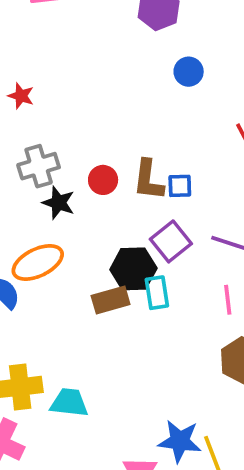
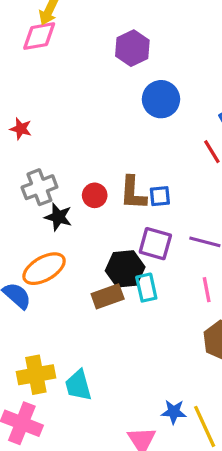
blue circle: (189, 72) -> (161, 99), size x1.5
purple square: (171, 241) -> (155, 244), turned -32
cyan trapezoid: (69, 403) -> (78, 385), turned -108
blue star: (180, 441) -> (174, 412), size x0.7

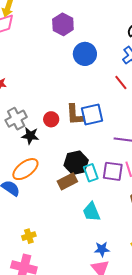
blue square: (160, 196) -> (92, 115), size x1.6
purple square: (155, 244) -> (113, 171), moved
yellow cross: (36, 375) -> (29, 236), size x0.6
cyan trapezoid: (78, 385) -> (91, 212), moved
blue star: (174, 412) -> (102, 249), moved

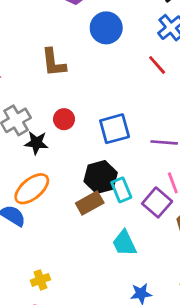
brown L-shape: (75, 115) -> (54, 63), moved
blue square: (92, 115) -> (115, 129), moved
purple square: (113, 171) -> (157, 202), moved, turned 35

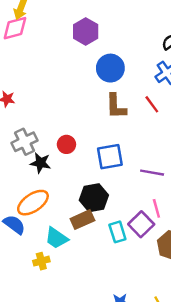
brown L-shape: (54, 63) -> (116, 106), moved
cyan rectangle: (121, 190) -> (117, 232), moved
cyan trapezoid: (124, 243) -> (56, 238), moved, turned -35
yellow cross: (40, 280) -> (41, 261), moved

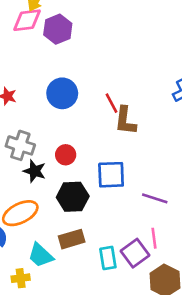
purple hexagon: (86, 31) -> (58, 29), moved
blue circle: (110, 68) -> (62, 93), moved
red line: (152, 104) -> (112, 103), moved
gray cross: (25, 142) -> (20, 145), turned 35
black hexagon: (94, 198) -> (73, 197), moved

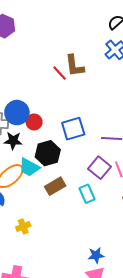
blue circle: (62, 93) -> (17, 113), moved
brown L-shape: (125, 121) -> (75, 66), moved
purple square: (135, 253) -> (99, 168), moved
cyan trapezoid: (41, 255) -> (29, 167), moved

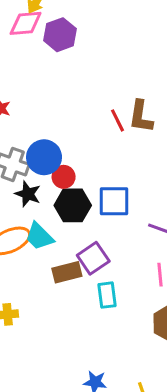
black hexagon: (48, 153) -> (73, 205), moved
purple square: (99, 168) -> (93, 258), moved

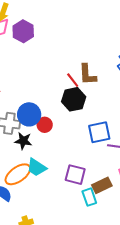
blue square: (114, 201) -> (99, 132), moved
black hexagon: (73, 205) -> (74, 99), moved
purple square: (93, 258) -> (75, 175), turned -30
brown rectangle: (67, 272) -> (102, 185), moved

